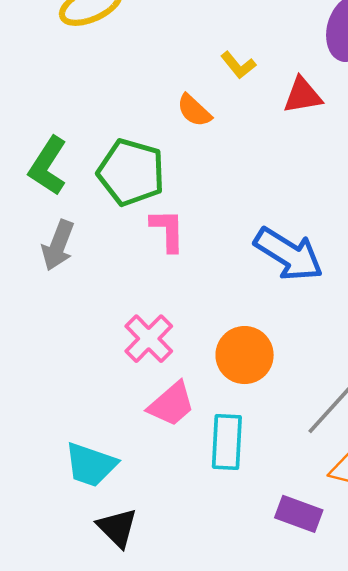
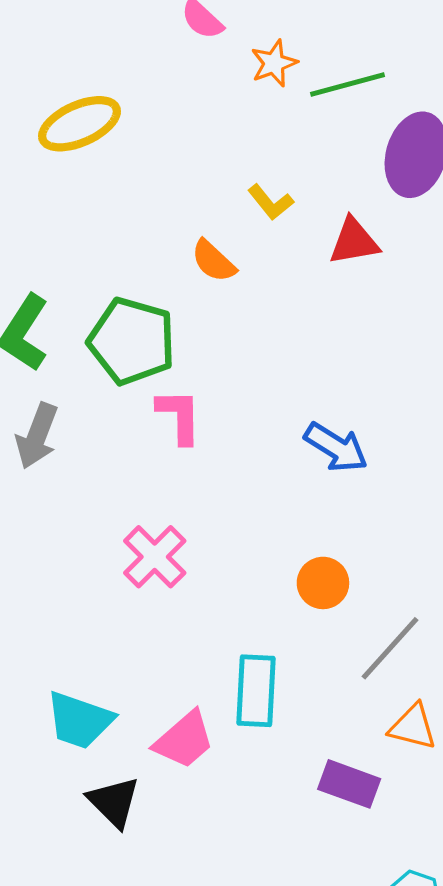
blue arrow: (289, 254) -> (336, 447), size x0.7
orange circle: (245, 355) -> (323, 583), moved, size x0.7
pink trapezoid: (171, 404) -> (184, 740), moved

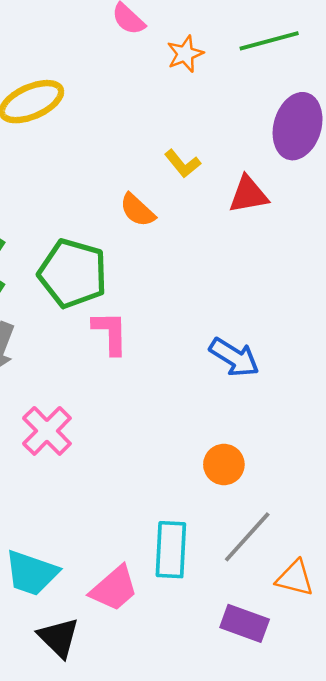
green line: (347, 85) -> (269, 41), moved
pink cross: (155, 557) -> (47, 431), moved
gray line: (390, 648) -> (247, 537), moved

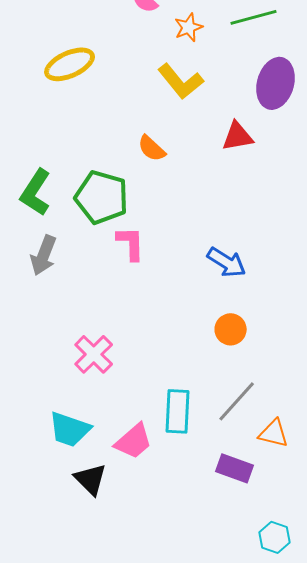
yellow L-shape: (183, 164) -> (181, 81), moved, size x1.6
pink cross: (47, 431) -> (94, 354), moved
orange circle: (224, 465) -> (231, 329), moved

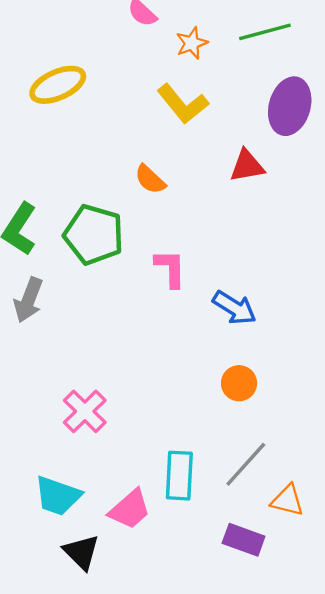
pink L-shape: (131, 243) -> (170, 268), moved

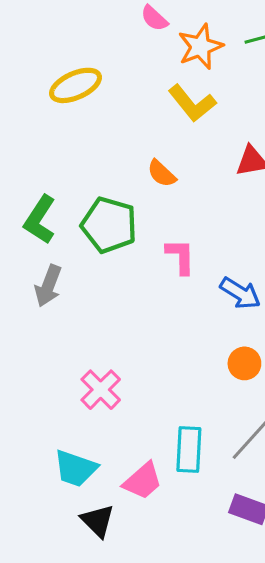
orange star: (192, 43) -> (200, 47), size x1.5

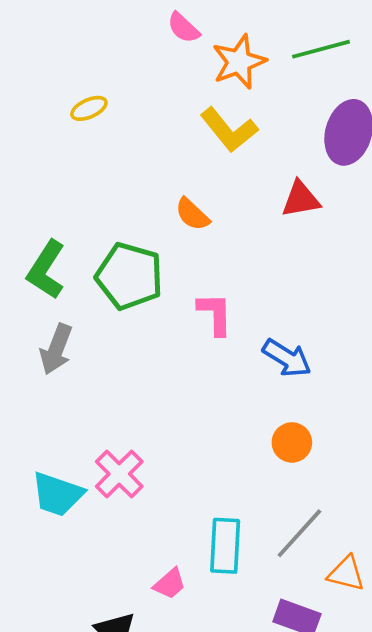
yellow ellipse: (76, 85) -> (89, 108), size x0.6
cyan trapezoid: (76, 468) -> (57, 494), moved
pink trapezoid: (143, 481) -> (170, 584), size x0.7

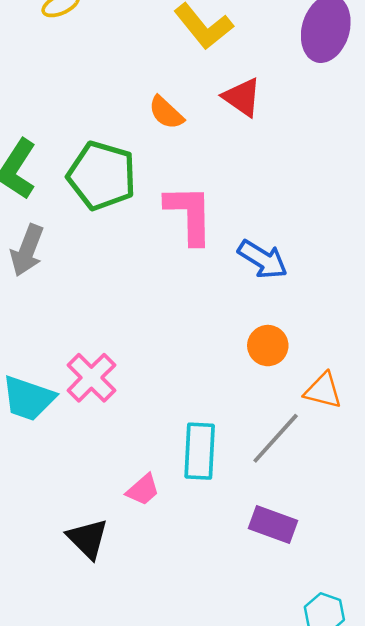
red triangle: (301, 199) -> (242, 97), moved, turned 45
pink L-shape: (215, 314) -> (189, 214), size x1.4
orange triangle: (346, 574) -> (323, 391), moved

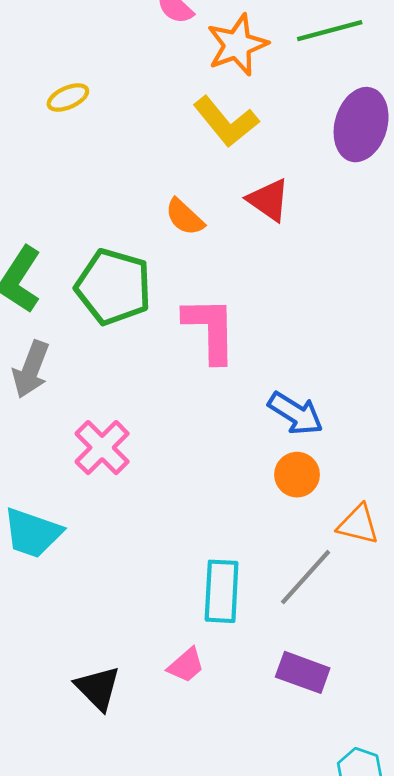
blue arrow: (263, 259) -> (296, 413), moved
pink cross: (91, 378) -> (102, 448), moved
pink trapezoid: (143, 490) -> (186, 665), moved

